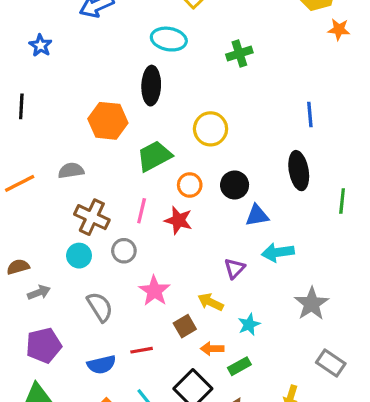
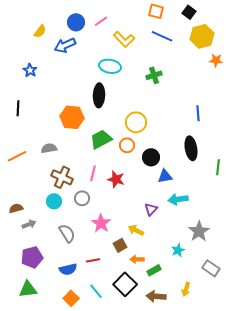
orange circle: (190, 185) -> (127, 145), moved
cyan star: (249, 325) -> (178, 250), moved

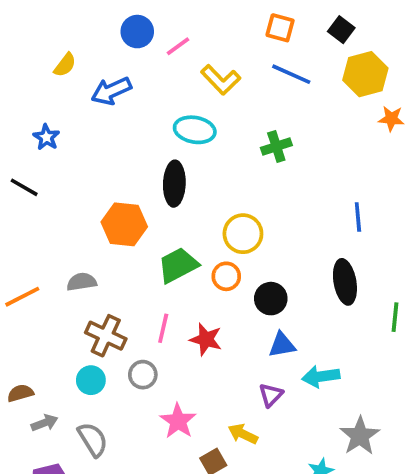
blue circle: (76, 22) -> (137, 32), moved
black line: (18, 108) -> (24, 187), moved, turned -63
blue triangle: (165, 176) -> (282, 345), moved
gray semicircle: (67, 233) -> (93, 440), moved

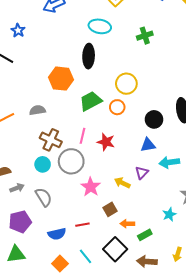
black circle: (271, 299) -> (154, 119), moved
gray circle: (143, 375) -> (71, 161), size x1.6
yellow arrow: (243, 434) -> (122, 183), moved

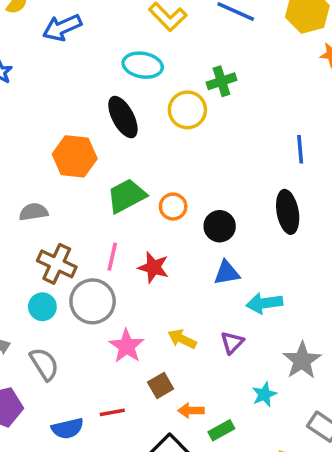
black ellipse: (89, 56) -> (123, 117), turned -30
yellow circle: (126, 84) -> (187, 110), moved
black circle: (154, 119) -> (220, 226), moved
purple triangle: (142, 173) -> (232, 343), moved

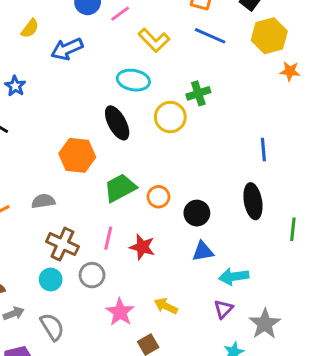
gray circle: (93, 301) -> (92, 275), size x0.7
purple triangle: (232, 343) -> (223, 309), moved

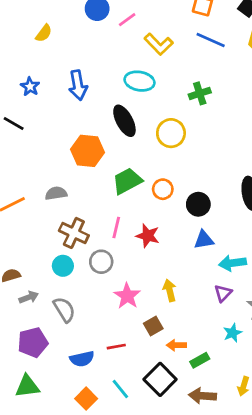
blue arrow: (67, 49) -> (78, 85), moved, turned -76
yellow circle: (170, 117) -> (171, 133), moved
yellow arrow: (166, 306) -> (170, 290), turned 50

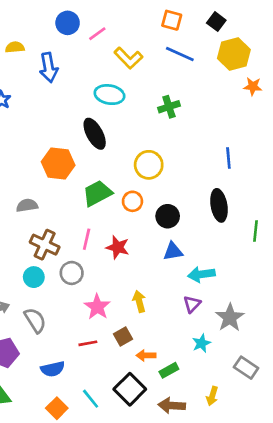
yellow semicircle: (44, 33) -> (15, 47), turned -132
blue arrow: (78, 85) -> (49, 67), moved
yellow circle: (171, 133) -> (149, 165), moved
red line: (116, 347) -> (88, 343), moved

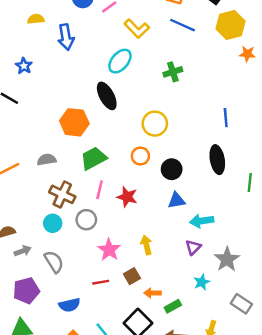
cyan ellipse: (109, 95) -> (120, 61), turned -60
green trapezoid: (97, 193) -> (94, 158), moved

